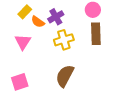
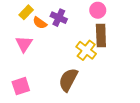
purple cross: (56, 17) -> (59, 18), turned -35
yellow cross: (64, 40) -> (86, 50), moved, turned -36

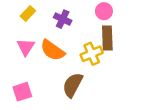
orange semicircle: (40, 23) -> (53, 50), moved, size x1.6
yellow cross: (86, 50) -> (92, 54), turned 30

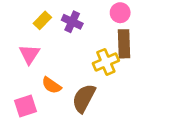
yellow rectangle: (28, 13) -> (42, 20), moved
orange semicircle: (53, 50) -> (51, 85), moved, size x0.7

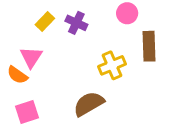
brown rectangle: (124, 44) -> (149, 46), moved
orange semicircle: (51, 85) -> (17, 75), moved
brown semicircle: (84, 98) -> (89, 104), turned 32

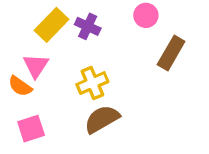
yellow rectangle: (45, 21) -> (52, 25), size x1.5
brown rectangle: (149, 46) -> (171, 53), turned 32
yellow cross: (112, 65) -> (92, 83), moved

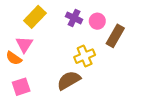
pink circle: (146, 15) -> (97, 21), moved
purple cross: (88, 26) -> (74, 18), moved
yellow cross: (92, 83) -> (85, 56), moved

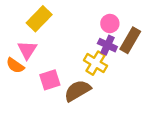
purple cross: (74, 18) -> (107, 45), moved
yellow cross: (85, 56) -> (95, 63), turned -36
pink square: (21, 87) -> (50, 80), moved

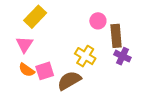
brown rectangle: (130, 40) -> (116, 36), turned -35
purple cross: (107, 45) -> (122, 56), moved
orange semicircle: (15, 65) -> (27, 70), moved

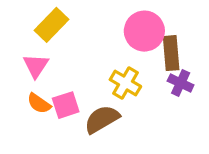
pink circle: (98, 21) -> (144, 31), size x1.6

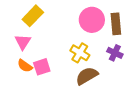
brown rectangle: (171, 53) -> (116, 24), moved
brown semicircle: (102, 119) -> (87, 76), moved

